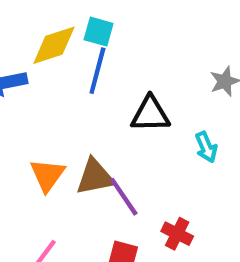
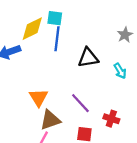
brown triangle: (95, 177) -> (50, 120), moved

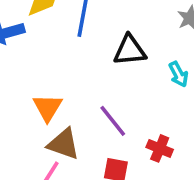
brown triangle: (50, 120) -> (64, 144), turned 35

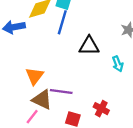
purple line: (113, 121) -> (61, 92), moved, turned -50

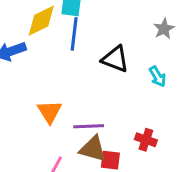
black triangle: (89, 46) -> (115, 59), turned 30
brown triangle: (42, 100) -> (93, 149), moved

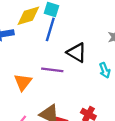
purple line: (89, 126) -> (52, 70), moved

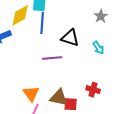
orange triangle: (23, 82) -> (31, 94), moved

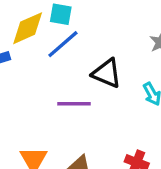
blue line: (42, 23) -> (63, 44), turned 40

